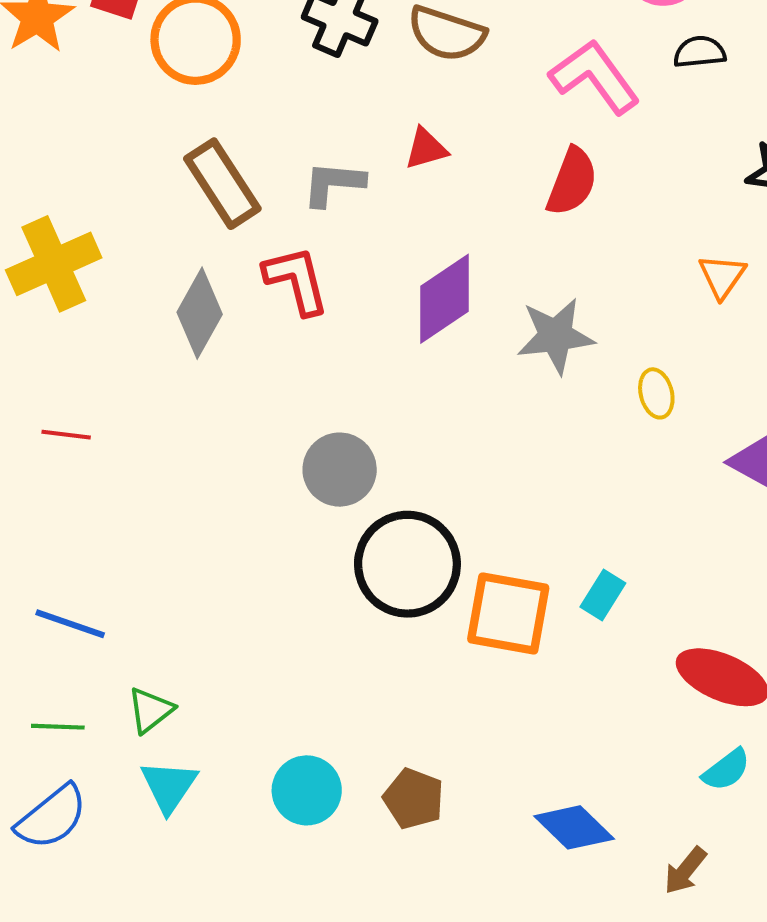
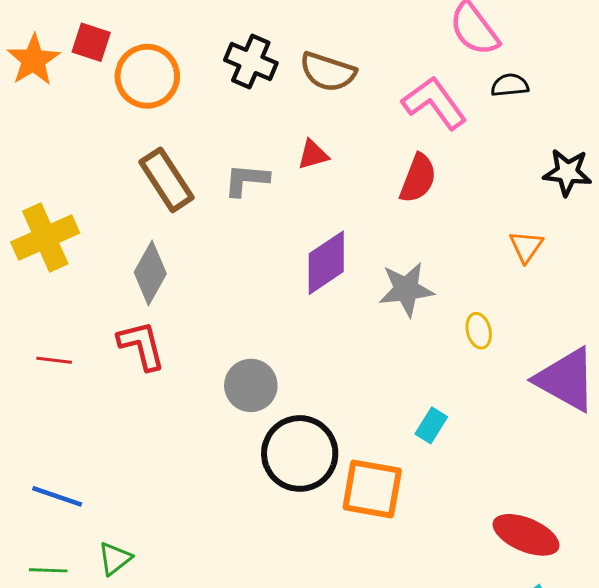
red L-shape: (296, 280) -> (141, 345), moved
cyan rectangle: (603, 595) -> (431, 425), moved

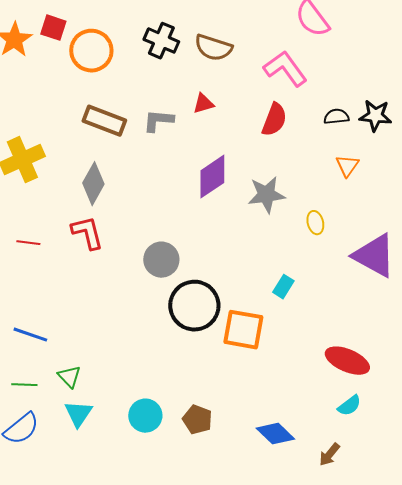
black semicircle: (510, 85) -> (336, 117), moved
brown rectangle: (167, 180) -> (104, 121), turned -36
green triangle: (115, 559) -> (69, 377), turned -35

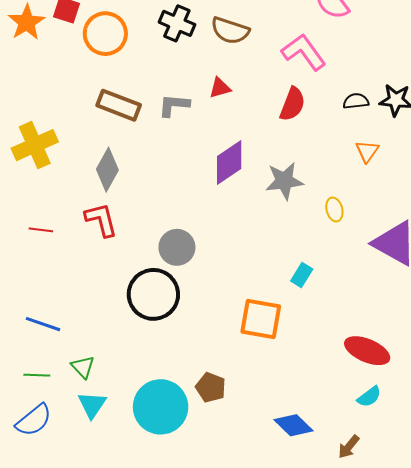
black circle: (194, 306) -> (153, 294), moved
cyan circle: (145, 416) -> (161, 407), size x1.6
brown pentagon: (197, 420) -> (211, 387), moved

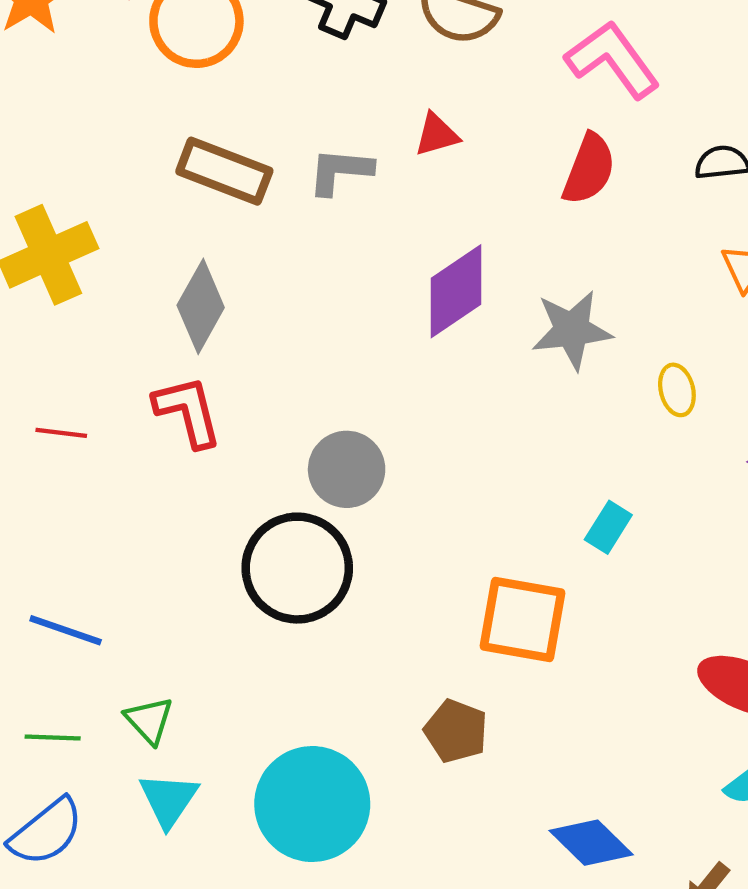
brown pentagon: (211, 387) -> (456, 731), moved

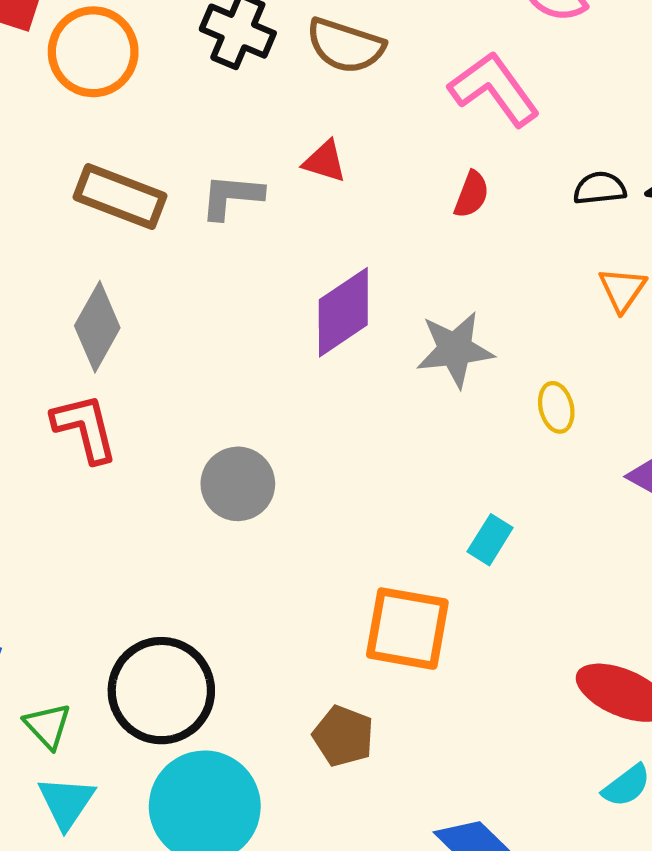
red triangle: (437, 135) -> (325, 161), turned 33
red semicircle: (589, 169) -> (471, 194), size x0.7
black circle: (297, 568) -> (161, 691), moved

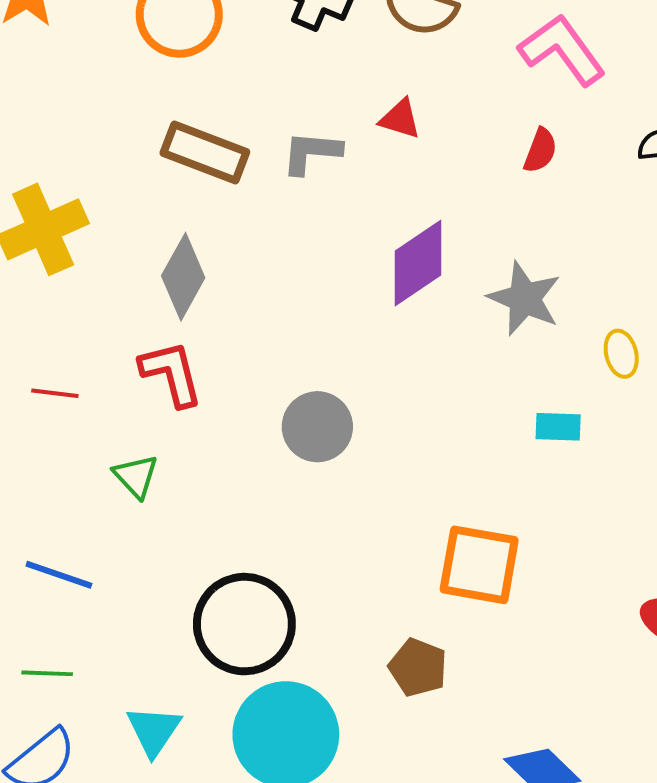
gray star: (455, 349) -> (525, 298), turned 30
cyan rectangle: (490, 540) -> (558, 427), moved, turned 60
green triangle: (48, 726) -> (136, 476), moved

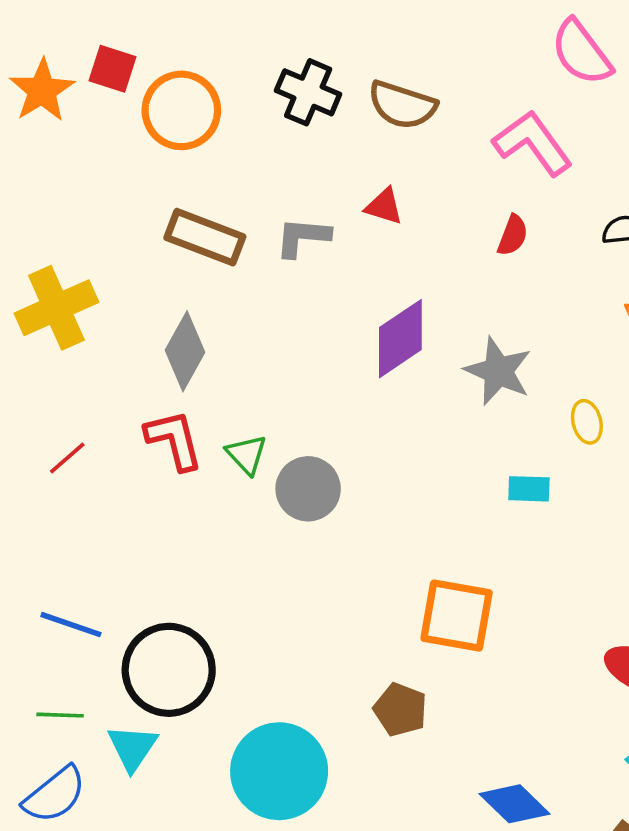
red line: (55, 393) -> (67, 458), turned -48
green triangle: (136, 476) -> (247, 454), moved
black circle: (244, 624) -> (169, 670), moved
cyan triangle: (154, 731) -> (132, 748), moved

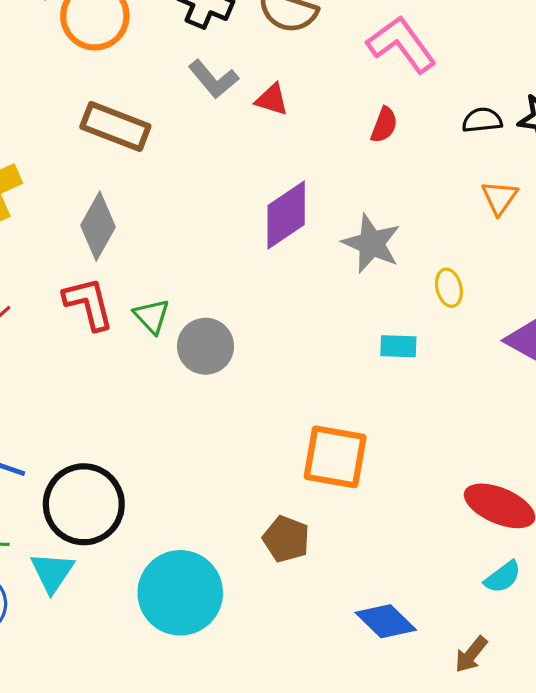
gray L-shape: (303, 237) -> (213, 79), moved, turned -135

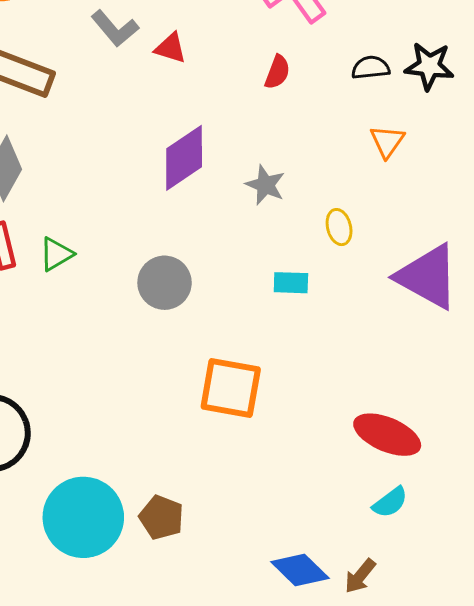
gray star: (371, 243) -> (265, 185), size x0.7
green triangle: (152, 316) -> (56, 254), turned 42
gray circle: (206, 346) -> (165, 283), moved
brown pentagon: (286, 539) -> (162, 517), moved
blue diamond: (386, 621) -> (300, 570), moved

